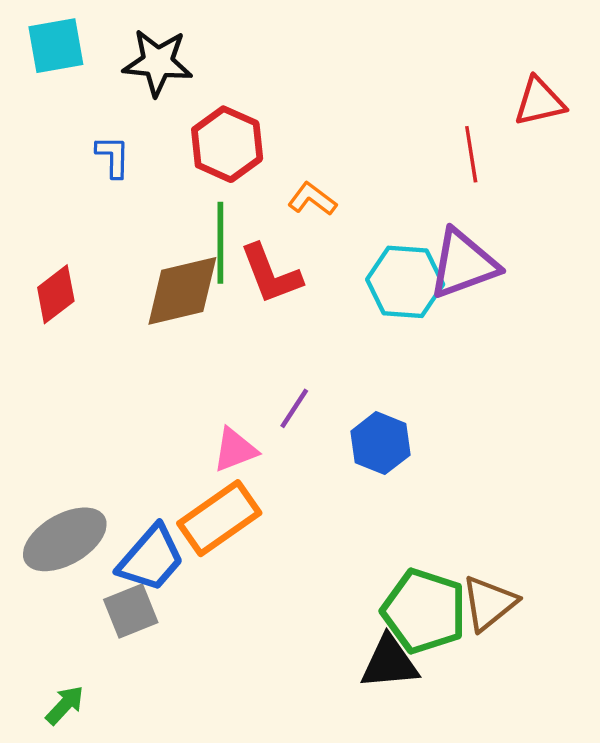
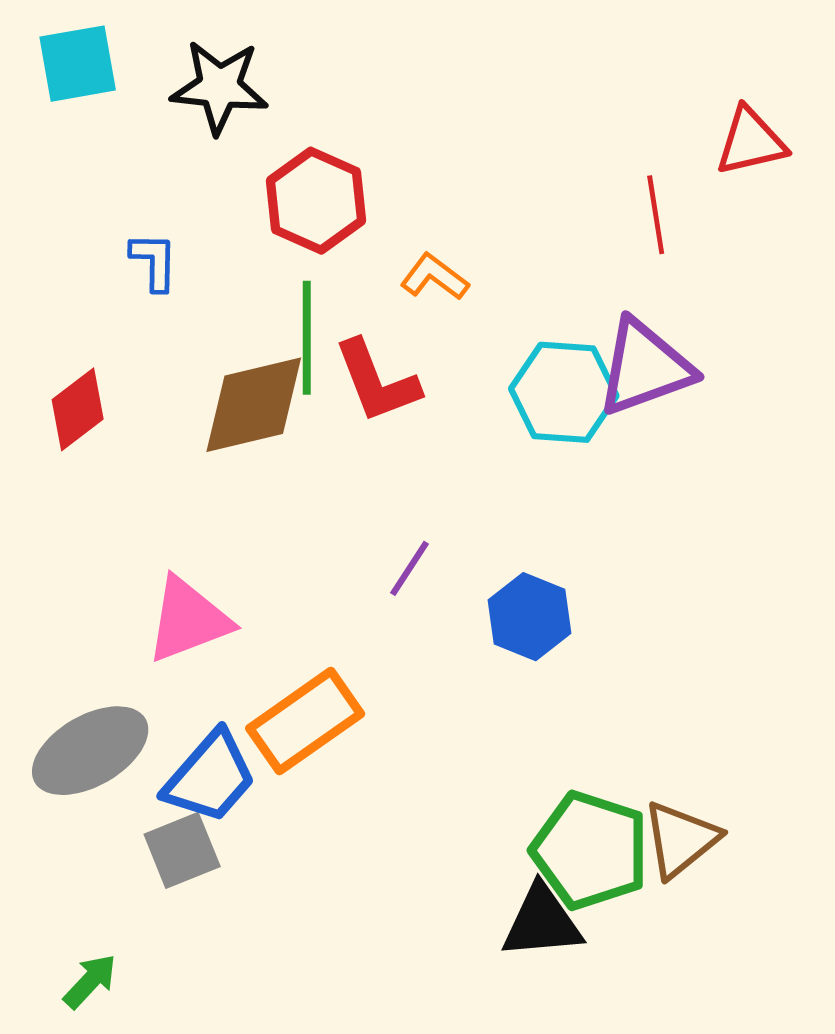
blue L-shape: (113, 157) -> (154, 261), moved
pink triangle: (235, 450) -> (188, 620), moved, size x1.4

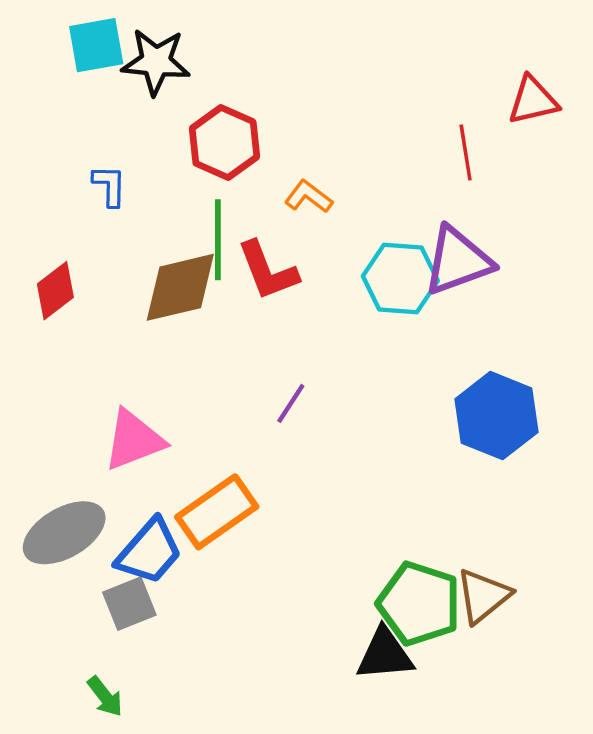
cyan square: (78, 64) -> (96, 45), moved
blue hexagon: (529, 617) -> (497, 416), moved, size x1.4
green arrow: (90, 981) -> (105, 696), moved, turned 99

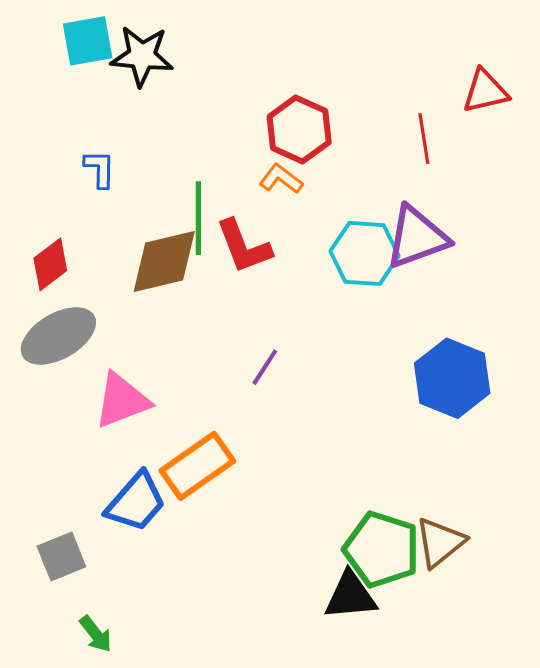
red hexagon: (224, 142) -> (299, 130), moved
gray ellipse: (64, 533) -> (58, 336), moved
gray square: (129, 604) -> (61, 556), moved

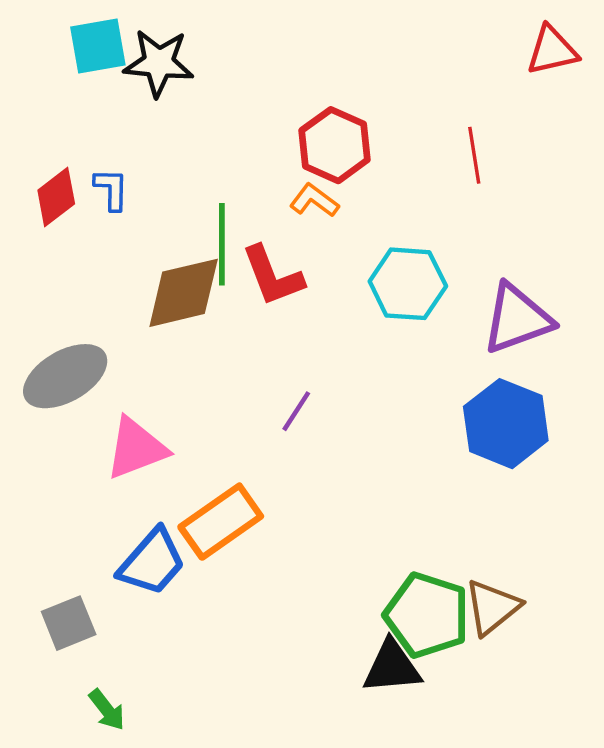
red triangle: (485, 91) -> (552, 50), moved
purple triangle: (417, 237) -> (517, 319), moved
red diamond: (50, 264) -> (56, 197), moved

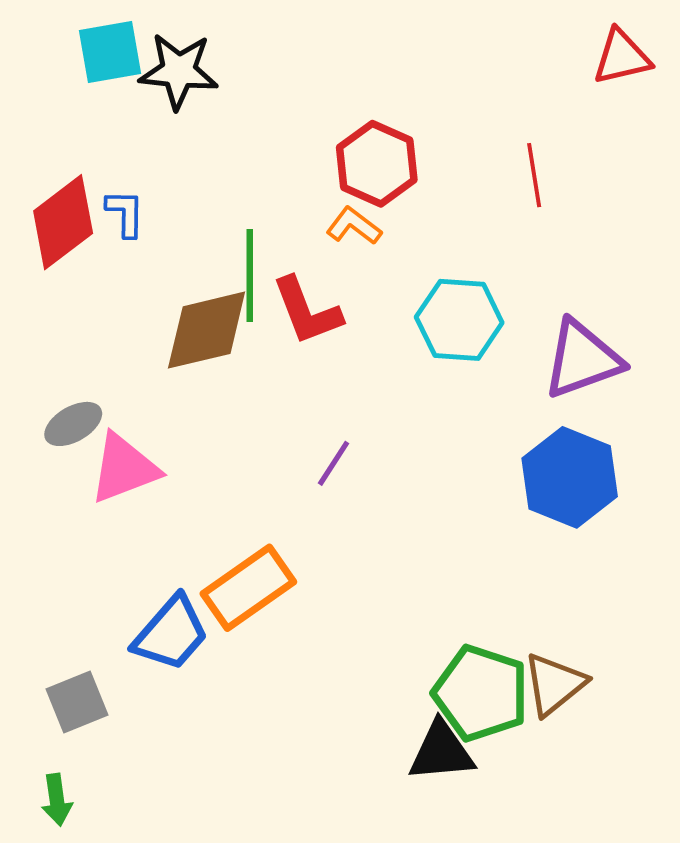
red diamond: (56, 197) -> (63, 222), size x1.4
gray ellipse: (65, 376) -> (73, 424), size x0.6
pink triangle: (136, 448) -> (124, 468), moved
green arrow: (107, 710) -> (57, 800), moved, turned 30

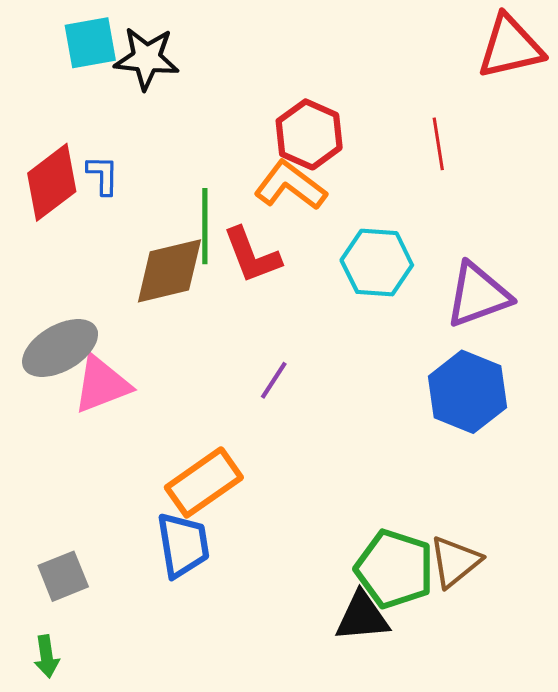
red triangle: (622, 57) -> (510, 47), size x1.4
orange L-shape: (354, 226) -> (290, 185), size x1.6
gray ellipse: (73, 424) -> (60, 348), size x1.6
blue trapezoid: (171, 633) -> (183, 545), moved, turned -50

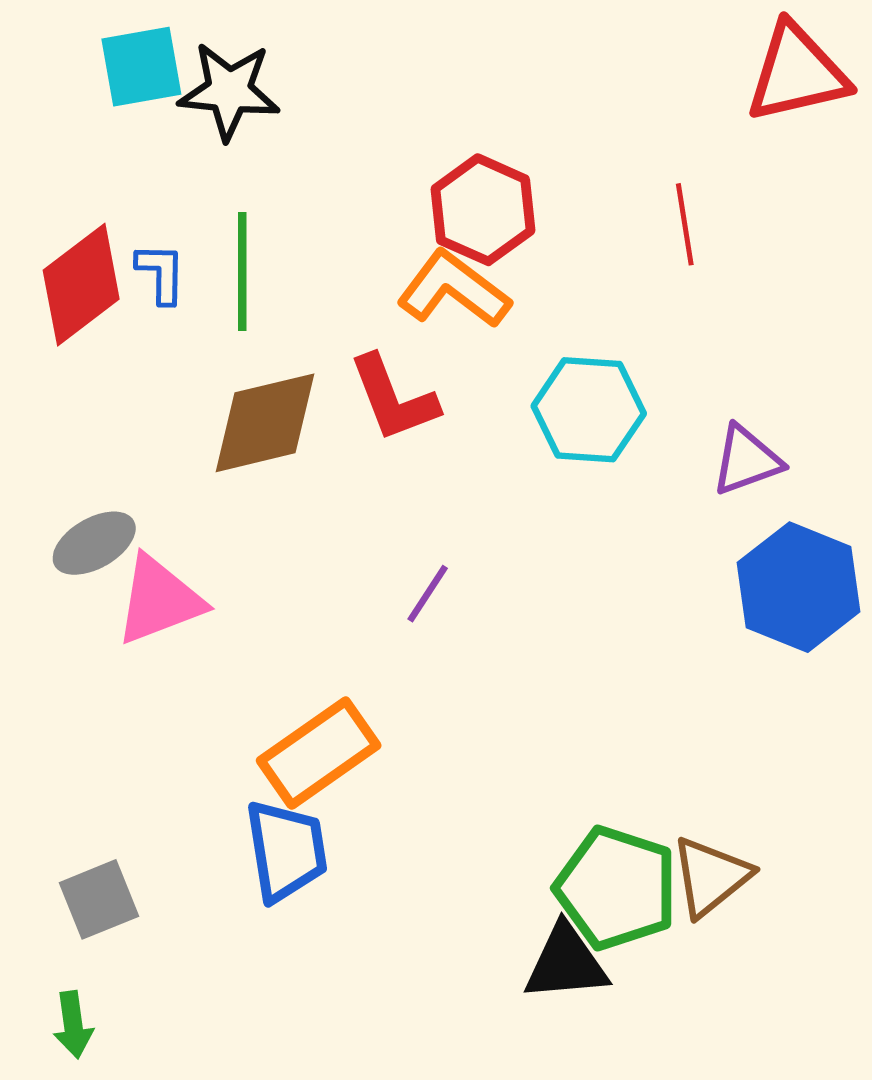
green line: (205, 226) -> (242, 272), moved
purple triangle: (478, 295) -> (746, 460), size x0.7
gray ellipse: (60, 348) -> (94, 543), size x0.7
blue hexagon: (467, 392) -> (799, 587), moved

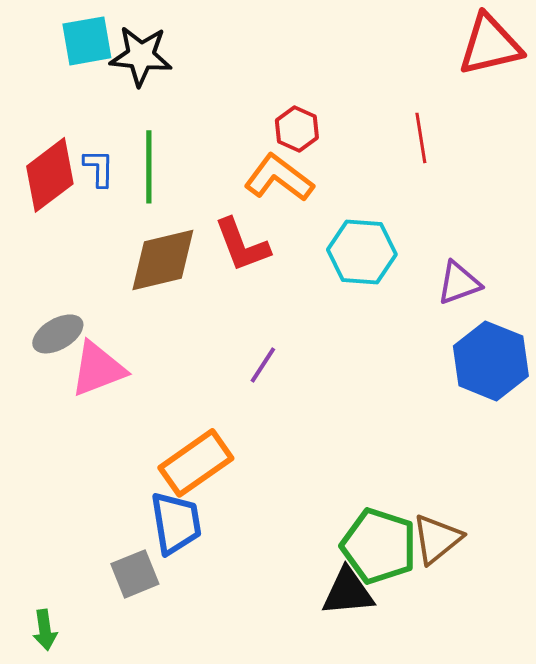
red hexagon: (483, 210) -> (297, 129), size x0.7
gray square: (99, 899) -> (135, 574), moved

